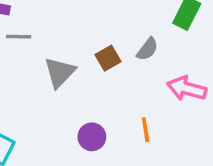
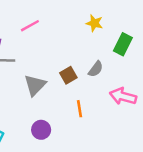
orange line: (146, 130) -> (80, 109), moved
purple circle: (92, 137) -> (41, 130), moved

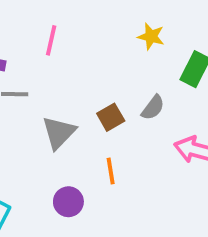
pink line: (30, 26) -> (51, 40), turned -48
orange line: (80, 109) -> (111, 171), moved

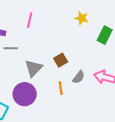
gray semicircle: (153, 108) -> (79, 77), moved
purple circle: (68, 202) -> (25, 94), moved, size x1.5

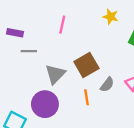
pink line: (30, 20) -> (62, 25), moved
brown square: (61, 60) -> (86, 65), size x1.5

